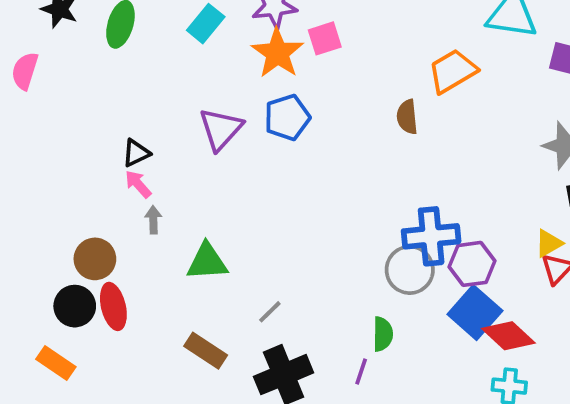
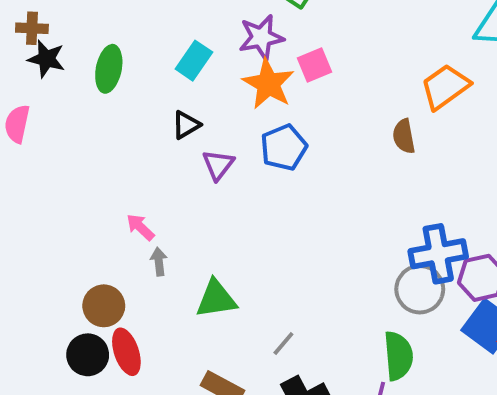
purple triangle: (221, 129) -> (218, 165), size x0.7
black triangle: (136, 153) -> (186, 125), moved
green semicircle: (383, 334) -> (398, 356), size x1.4

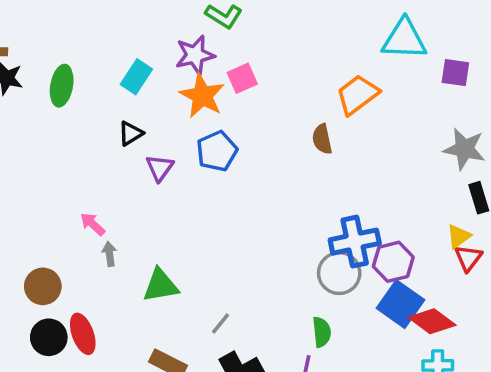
brown circle: (104, 306) -> (43, 286), moved
green semicircle: (398, 356) -> (322, 332), size x0.7

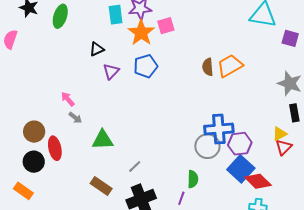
cyan rectangle: (136, 77) -> (116, 15), moved, turned -48
orange trapezoid: (357, 95) -> (230, 66), moved
gray arrow: (109, 254) -> (75, 118), turned 128
red ellipse: (83, 334) -> (55, 148), moved

